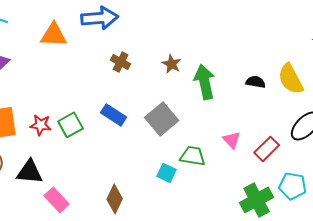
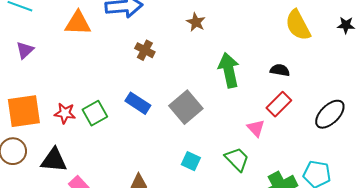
brown star: (172, 64) -> (196, 22), moved
yellow semicircle: (291, 79) -> (298, 25), moved
red rectangle: (267, 149) -> (279, 104), moved
green trapezoid: (193, 156) -> (237, 159), moved, turned 36

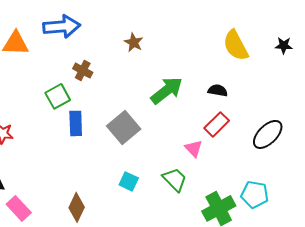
green arrow: (229, 70) -> (167, 90), turned 64
blue rectangle: (138, 103) -> (76, 123), turned 55
green square: (95, 113) -> (58, 96), moved

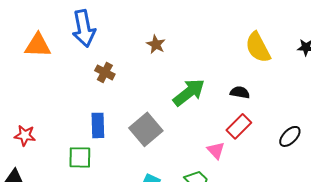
blue arrow: (62, 26) -> (84, 28), turned 84
green square: (58, 96) -> (80, 157), moved, turned 30
black ellipse: (268, 134) -> (290, 136), size x0.7

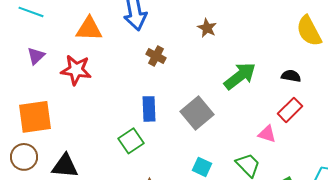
red star: (25, 135) -> (76, 70), moved, size x1.4
pink triangle: (216, 150) -> (267, 134), turned -30
green square: (80, 157) -> (131, 141), turned -35

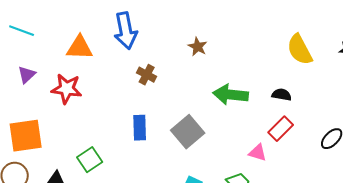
green arrow: (240, 76) -> (231, 95), turned -136
green square: (131, 141) -> (90, 160), moved

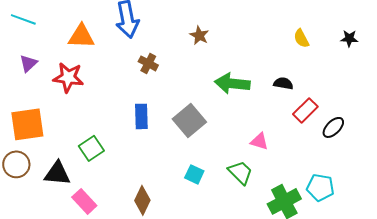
yellow semicircle: (300, 50) -> (301, 38), size x0.6
red rectangle: (281, 129) -> (305, 110), moved

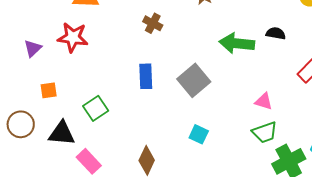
purple triangle: (28, 63) -> (33, 48), moved
black semicircle: (283, 83) -> (276, 33), moved
orange square: (27, 124) -> (49, 90), moved, size x0.5
green trapezoid: (240, 172) -> (265, 132), moved, turned 116

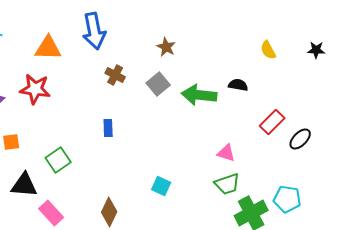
blue rectangle: (146, 76) -> (108, 128), size x0.7
gray square: (194, 80) -> (158, 84), moved, size x0.7

